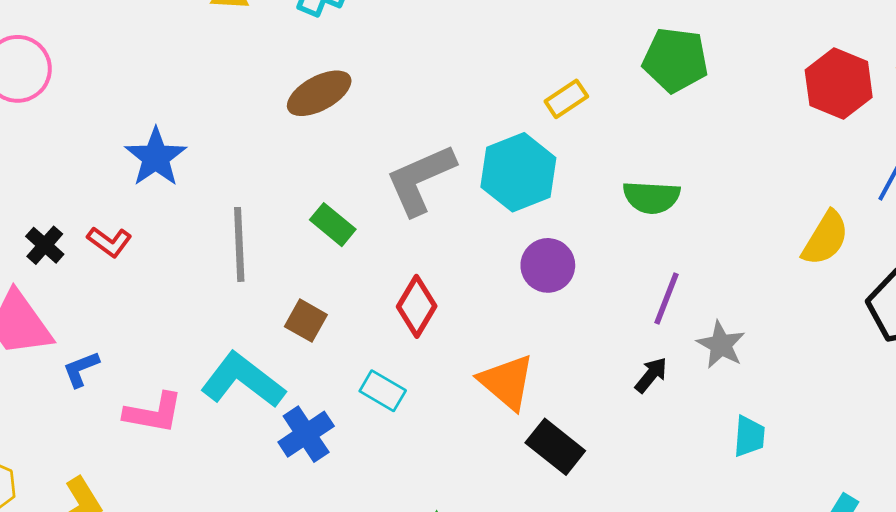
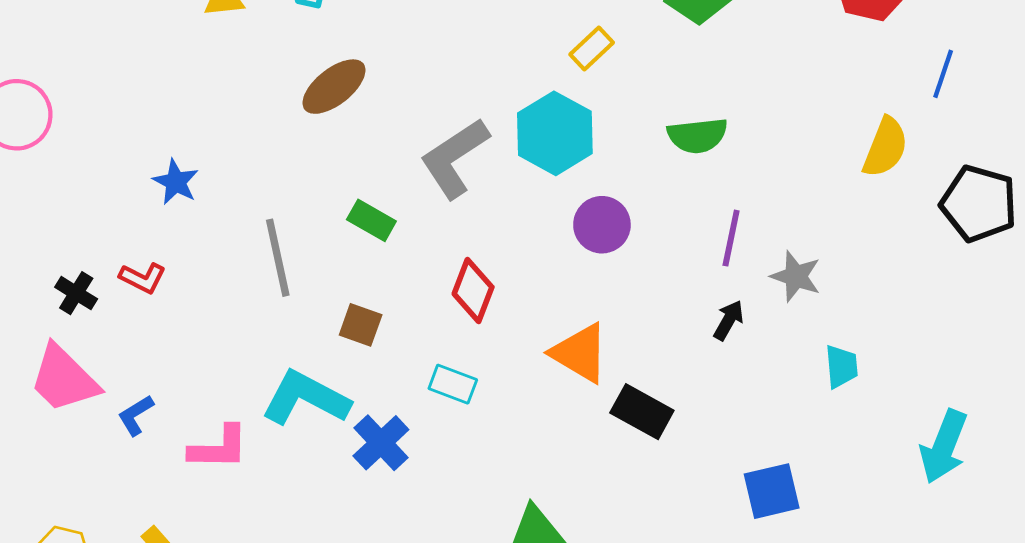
blue star: (156, 157) -> (176, 182), size x0.7

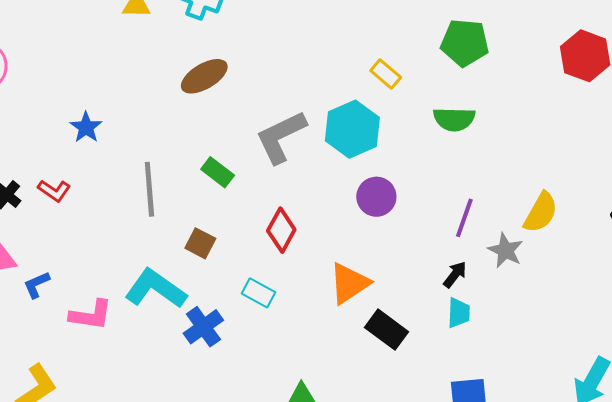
yellow rectangle: (592, 49) -> (386, 74), turned 76
green semicircle: (697, 136) -> (454, 119), moved
yellow semicircle: (885, 147) -> (541, 212), moved
orange triangle: (580, 353) -> (349, 283), turned 48
cyan trapezoid: (841, 366) -> (459, 313), moved

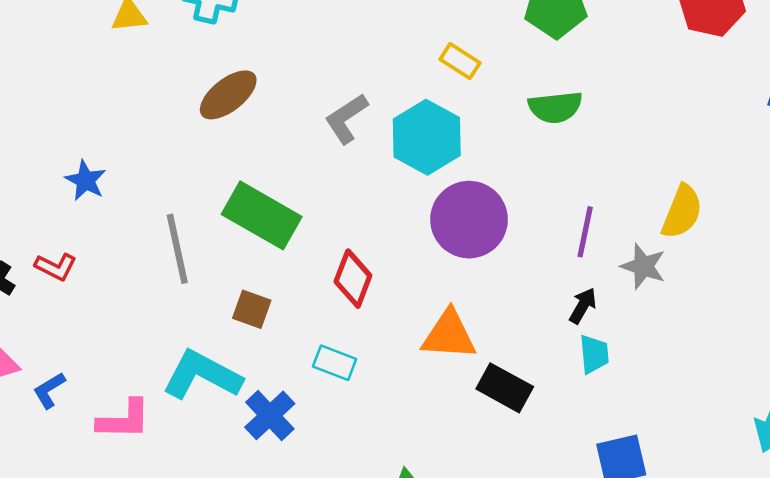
gray L-shape: (281, 137) -> (346, 119), moved, size x0.7
green rectangle: (218, 172) -> (262, 215), size x1.8
purple circle: (376, 197) -> (469, 220), size x1.5
orange triangle: (349, 283) -> (449, 335), turned 45

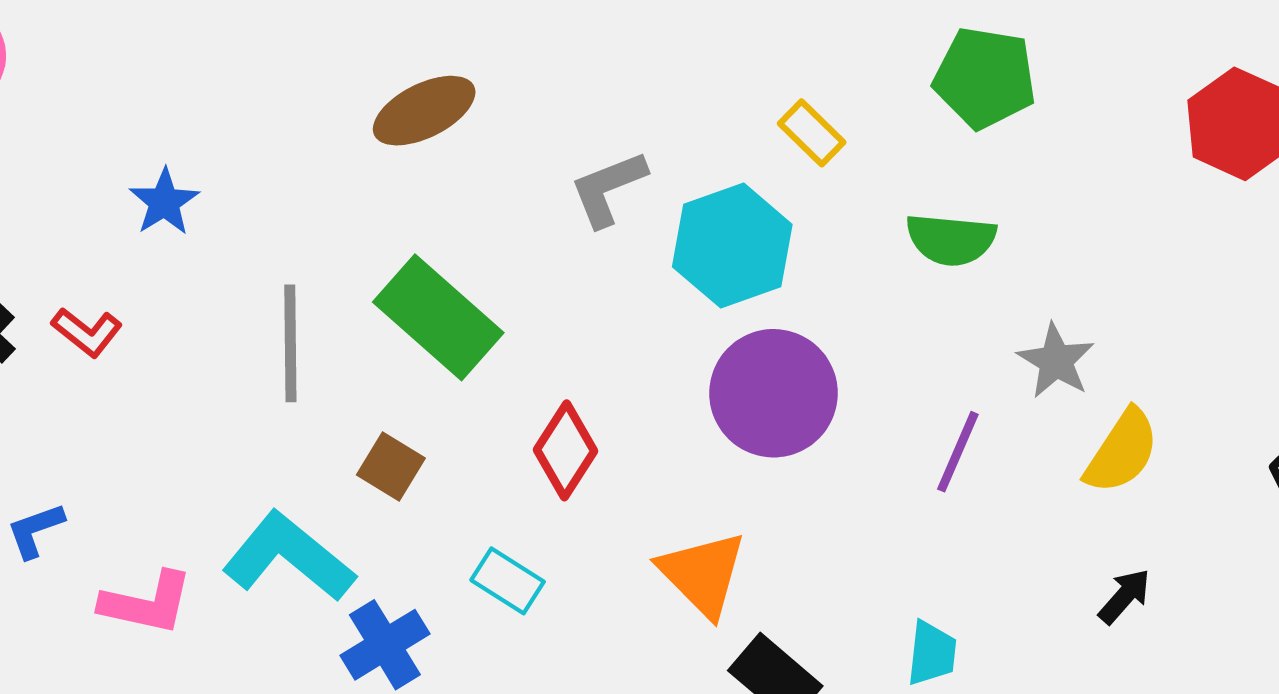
gray star: (643, 266) -> (1056, 361), moved
black arrow: (583, 306) -> (1125, 596), moved
orange triangle: (449, 335) -> (703, 574), turned 30

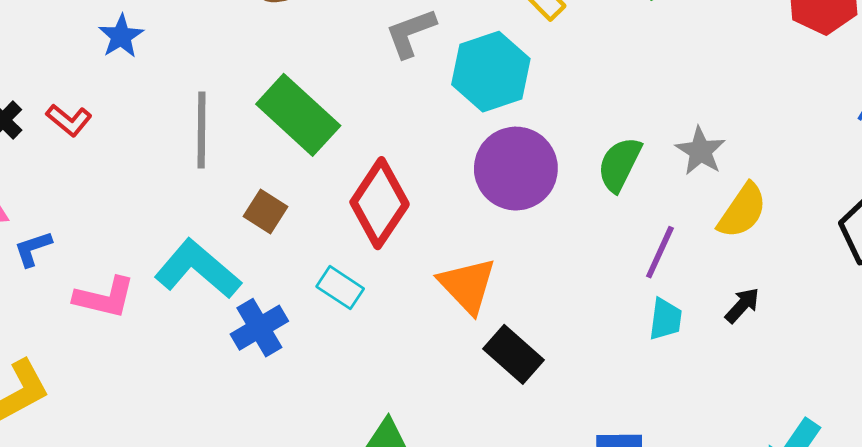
green semicircle: (951, 239) -> (619, 164), moved, turned 110
red diamond: (565, 450) -> (380, 203), size x1.4
purple line: (958, 452) -> (660, 252), moved
cyan trapezoid: (932, 653) -> (665, 319), moved

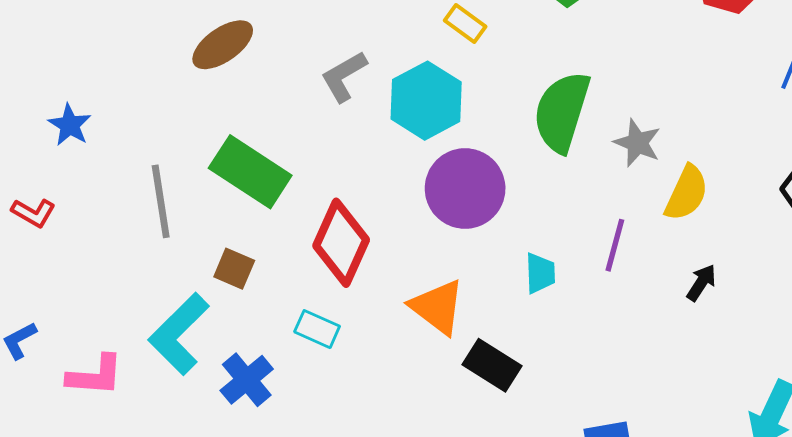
green semicircle: (619, 164) -> (562, 112), moved, size x1.5
cyan L-shape: (198, 269) -> (179, 334), turned -76
cyan trapezoid: (665, 319) -> (540, 273), moved

